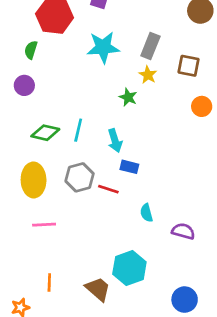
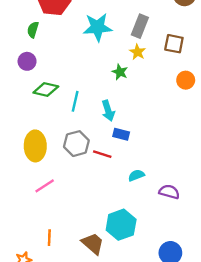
green diamond: (45, 133) -> (46, 90), moved
cyan semicircle: (146, 213) -> (136, 175), turned 84
pink line: (44, 225) -> (45, 186), turned -30

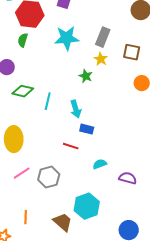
green semicircle: (33, 30) -> (23, 40), moved
gray hexagon: (76, 144) -> (49, 177), moved

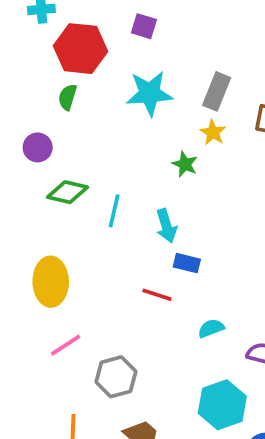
gray hexagon: (49, 177) -> (116, 377), moved
cyan hexagon: (87, 206) -> (222, 405), moved

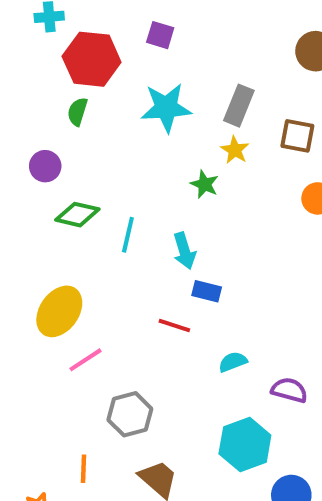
yellow ellipse: (51, 282) -> (59, 311), turned 36
pink line: (66, 345) -> (86, 360), moved

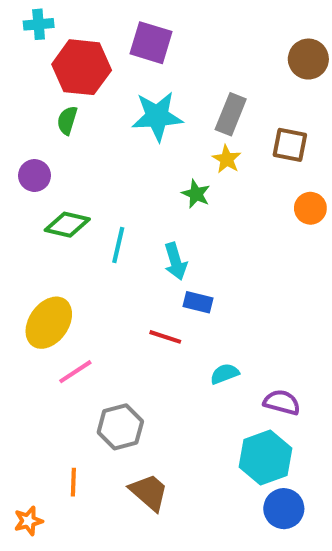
purple square: (160, 35) -> (151, 43), size x1.5
cyan hexagon: (245, 445) -> (265, 458), moved

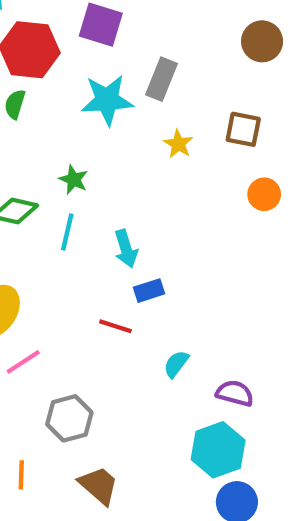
gray rectangle: (231, 114) -> (162, 79), moved
green star: (196, 194) -> (74, 180), moved
blue rectangle: (198, 302) -> (149, 291), turned -32
cyan semicircle: (225, 374) -> (176, 364), turned -32

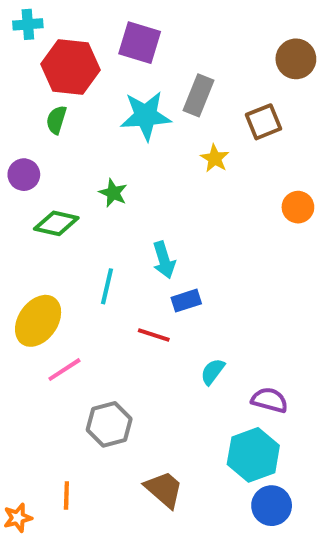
brown square: (243, 129) -> (263, 122), moved, turned -33
cyan line: (67, 232) -> (107, 286), moved
orange line: (21, 475) -> (66, 495), moved
brown trapezoid: (99, 485) -> (164, 489), moved

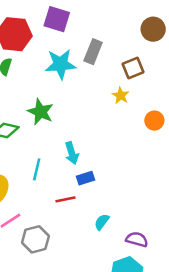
yellow star: (215, 158) -> (121, 95), moved
green star: (113, 193) -> (40, 112), size x1.5
red line: (154, 335) -> (66, 199), turned -30
gray hexagon: (109, 424) -> (35, 239), moved

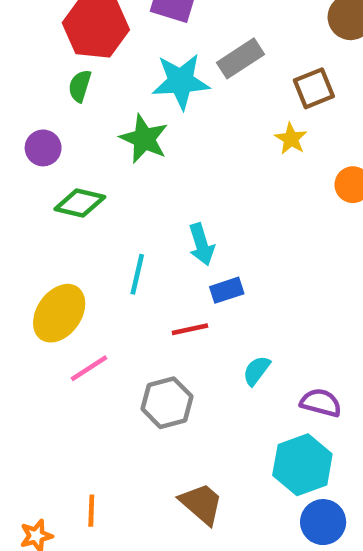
gray rectangle: (93, 52) -> (240, 58), turned 35
green star: (40, 112) -> (144, 139), moved
gray hexagon: (35, 239) -> (167, 403), moved

